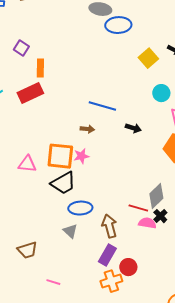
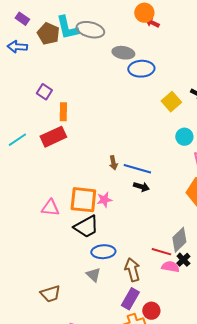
blue line: (102, 106) -> (137, 169), moved
black arrow: (133, 128) -> (141, 187), moved
brown arrow: (87, 129) -> (113, 163), moved, turned 72

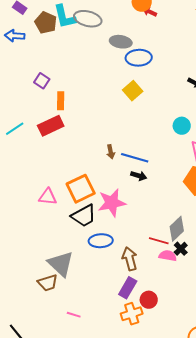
yellow square: (171, 102) -> (133, 91), moved
orange square: (83, 200) -> (81, 189), turned -32
pink star: (104, 200) -> (112, 203), moved, size x1.8
gray triangle: (93, 275) -> (61, 264), moved, size x1.8

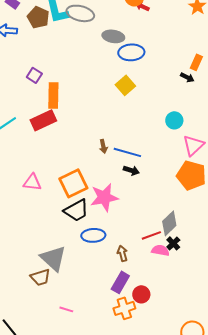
orange rectangle: (61, 101) -> (53, 95), size x1.4
pink triangle: (48, 197) -> (32, 182), moved
red line: (159, 241) -> (151, 235), turned -36
brown arrow: (130, 259) -> (122, 253), size x0.7

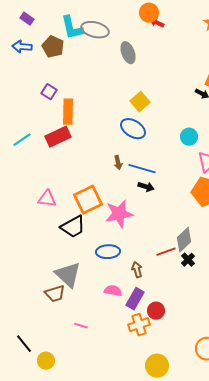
brown pentagon: (38, 17) -> (53, 47), moved
gray ellipse: (113, 36) -> (128, 53), turned 60
blue ellipse: (131, 52) -> (133, 129), moved, turned 35
black trapezoid: (76, 210) -> (73, 227), moved
pink semicircle: (160, 250) -> (113, 291), moved

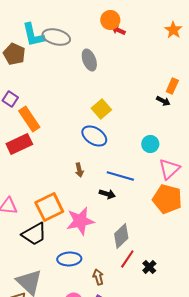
orange rectangle: (68, 112) -> (29, 119), turned -35
blue line: (142, 169) -> (120, 176), moved
gray diamond: (184, 240) -> (121, 236), moved
red line: (166, 252) -> (127, 259), turned -36

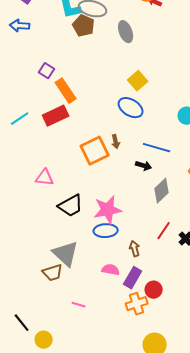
brown pentagon: (14, 54) -> (84, 26), moved
orange square: (49, 207) -> (95, 151), moved
pink star: (80, 221) -> (108, 210), moved
gray diamond: (121, 236) -> (162, 191), moved

